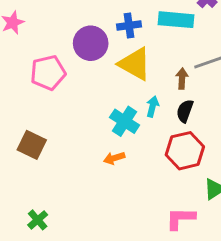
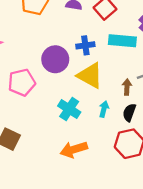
cyan cross: (125, 121) -> (69, 109), moved
orange arrow: (114, 158) -> (74, 150), size x1.6

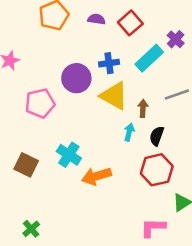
cyan rectangle: (122, 41) -> (149, 58), turned -48
brown arrow: (127, 87) -> (143, 108), moved
cyan cross: (69, 109) -> (69, 155), moved

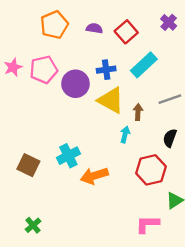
purple cross: (176, 39) -> (169, 22), moved
pink pentagon: (40, 103) -> (44, 70), moved
black semicircle: (157, 136) -> (170, 138), moved
cyan cross: (69, 155) -> (68, 156), turned 30

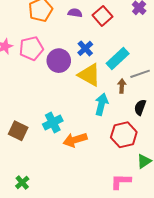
cyan rectangle: (144, 65) -> (118, 59), moved
blue cross: (106, 70) -> (85, 48), turned -35
brown arrow: (138, 112) -> (122, 86), moved
cyan arrow: (125, 134) -> (101, 104), size x1.5

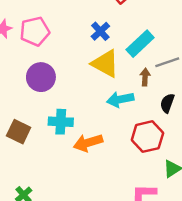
purple circle: (59, 61) -> (41, 77), moved
cyan arrow: (101, 104) -> (120, 99), turned -115
cyan cross: (53, 123) -> (61, 122), turned 30

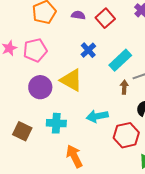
yellow triangle: (105, 63) -> (71, 80), moved
cyan arrow: (120, 99) -> (97, 116), moved
orange arrow: (88, 143) -> (74, 156), moved, turned 80

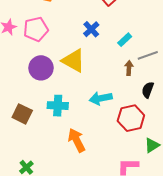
cyan rectangle: (120, 60) -> (125, 40), size x0.6

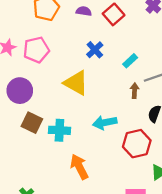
purple circle: (41, 68) -> (20, 91), moved
brown square: (22, 114) -> (32, 123), moved

